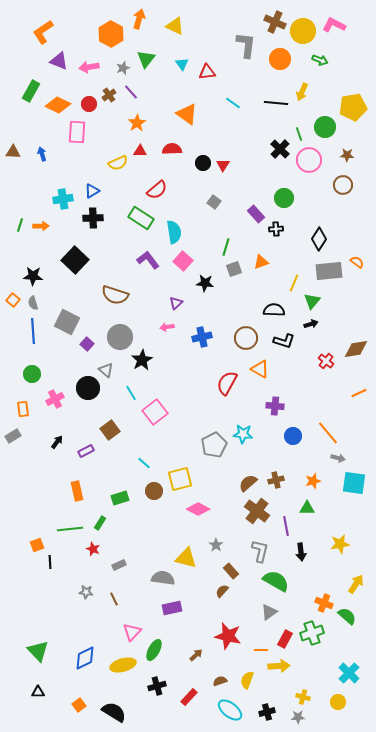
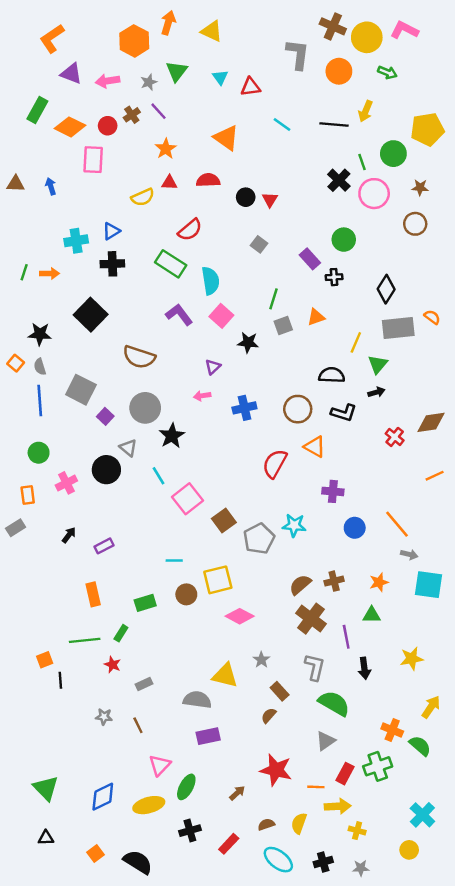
brown square: (110, 430) -> (224, 521), moved
cyan line: (144, 463) -> (174, 560), turned -40
yellow cross: (303, 697) -> (357, 831), moved

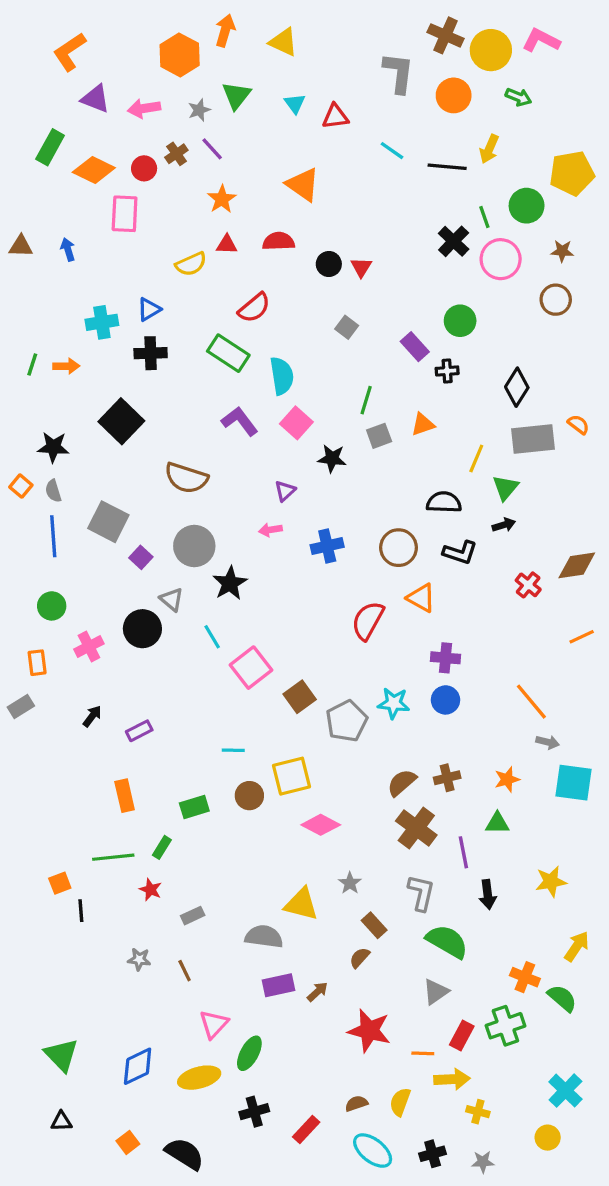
cyan line: (282, 125) -> (392, 151), moved
blue circle: (355, 528) -> (446, 700), moved
brown arrow: (237, 793) -> (317, 992), moved

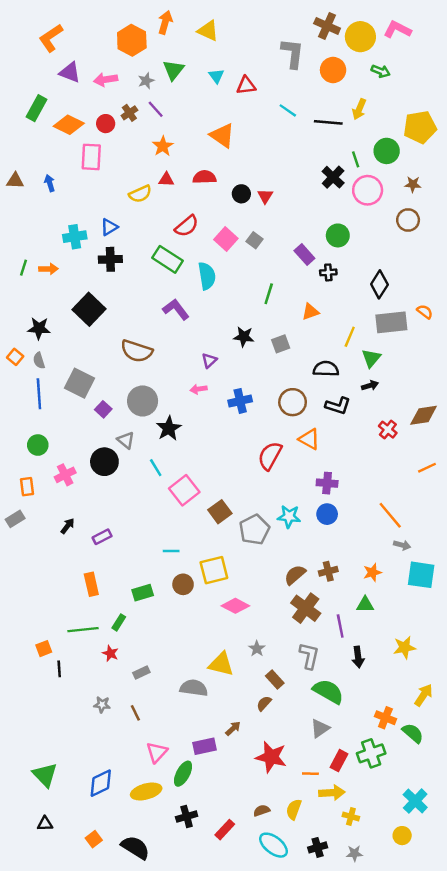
pink square: (296, 423) -> (226, 239), moved
gray square: (379, 436) -> (281, 344), moved
purple rectangle: (279, 985) -> (204, 746), moved

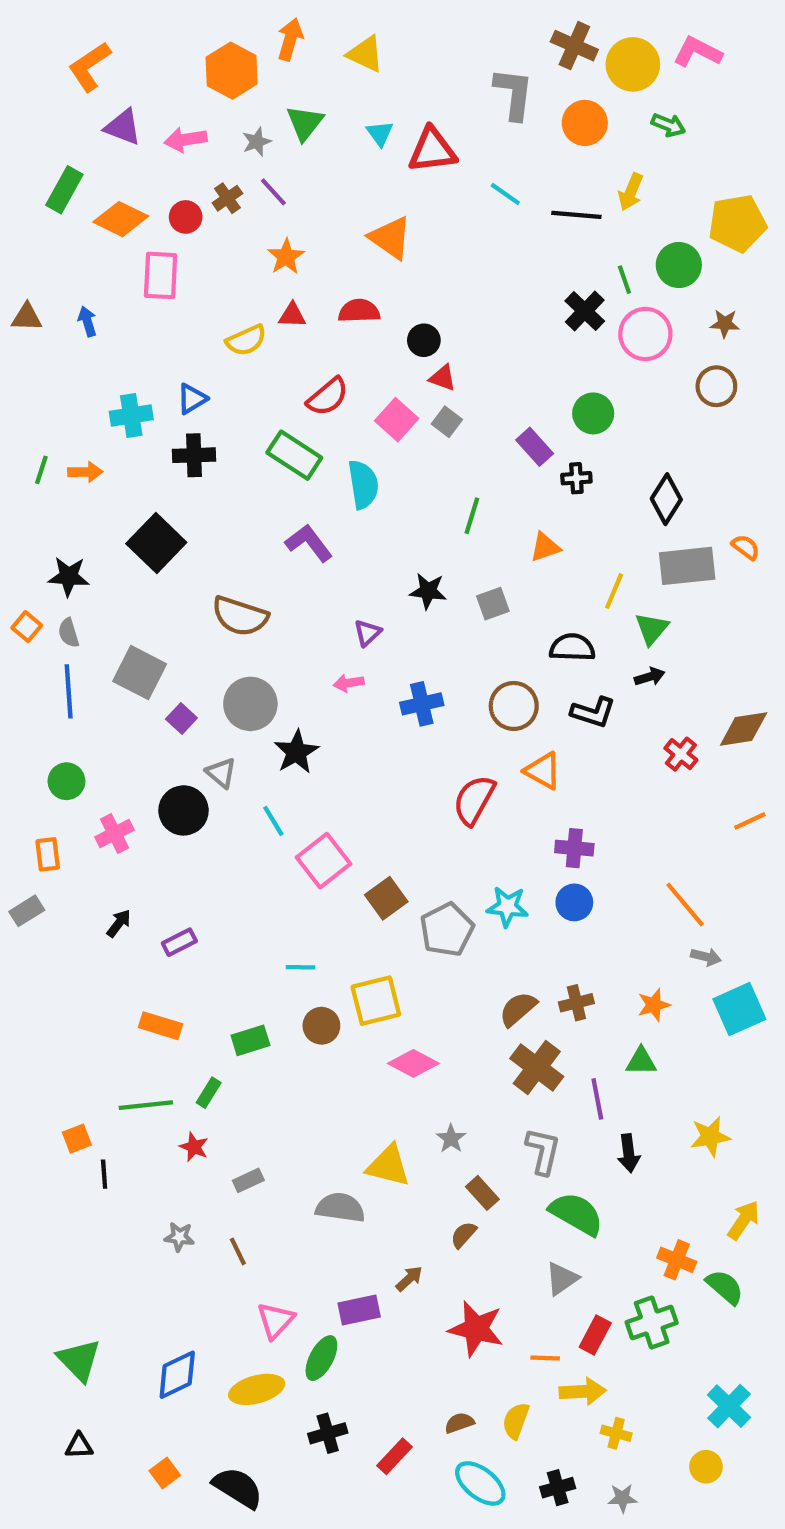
red triangle: (246, 85) -> (432, 150), size x1.4
red triangle: (265, 196) -> (443, 378), moved, turned -42
cyan square: (421, 575) -> (739, 1009), turned -32
orange rectangle: (91, 584) -> (161, 1026), turned -60

